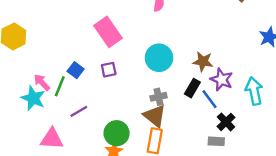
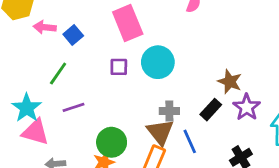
cyan circle: (159, 58) -> (158, 62), moved
blue square: (76, 70) -> (73, 35), moved
pink arrow: (42, 82) -> (45, 27), moved, turned -54
cyan star: (33, 98) -> (27, 108), moved
blue line: (210, 99) -> (190, 141), moved

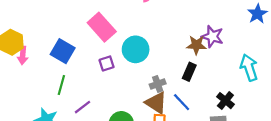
pink arrow: (45, 27) -> (23, 55), moved, turned -72
blue square: (73, 35) -> (63, 51), size x1.5
purple star: (247, 107) -> (212, 36), moved

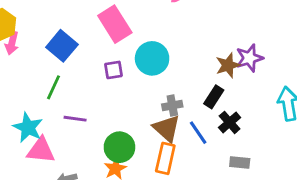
purple star: (212, 36) -> (249, 58), turned 30
brown star: (196, 45) -> (228, 65), turned -30
black cross: (225, 101) -> (230, 122), moved
purple line: (82, 107) -> (75, 119), turned 36

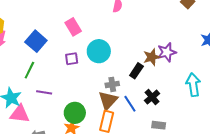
pink rectangle: (115, 24) -> (73, 27), size x0.7
black rectangle: (214, 97) -> (136, 71), moved
brown triangle: (167, 128) -> (108, 100), turned 30

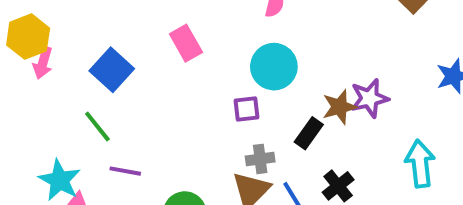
cyan circle: (99, 51) -> (274, 67), moved
purple square: (72, 59) -> (246, 109), moved
green line: (29, 70) -> (97, 126), turned -66

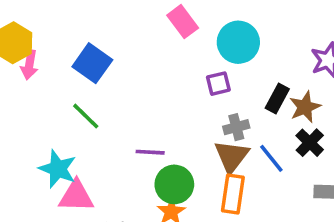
pink rectangle: (186, 43) -> (183, 22), moved
brown star: (339, 107) -> (305, 107), moved
purple line: (125, 171) -> (150, 152), moved

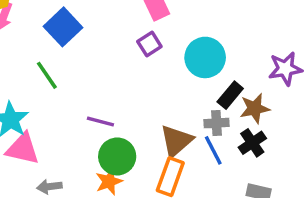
cyan circle: (238, 42) -> (205, 57), moved
purple square: (218, 84) -> (149, 44), moved, turned -30
gray cross: (236, 127) -> (216, 123), moved

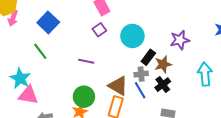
purple line: (100, 122) -> (86, 61), moved
brown triangle: (176, 141) -> (118, 86), turned -45

